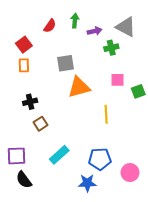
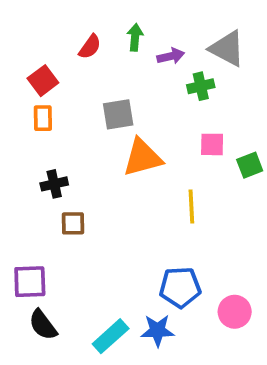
brown square: (40, 124) -> (73, 223), turned 32
cyan rectangle: (59, 155) -> (111, 336), moved

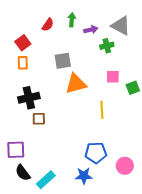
black cross: (54, 184) -> (29, 98), size x1.5
cyan rectangle: (111, 336) -> (46, 180), moved

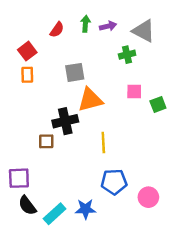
purple arrow: (91, 30) -> (108, 26), moved
black cross: (29, 98) -> (65, 121), moved
yellow line: (102, 110) -> (103, 143), moved
blue star: (84, 176) -> (85, 209), moved

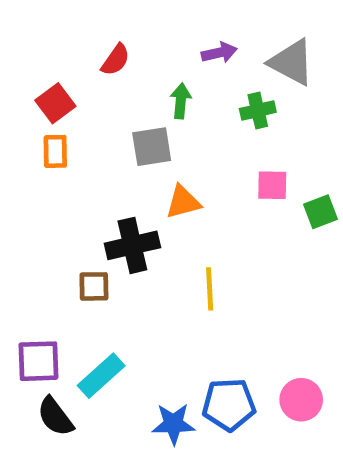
green arrow: (85, 24) -> (181, 101), moved
orange triangle: (90, 100) -> (183, 202), size x0.7
blue pentagon: (114, 182) -> (229, 405), moved
cyan rectangle: (55, 214) -> (101, 376), moved

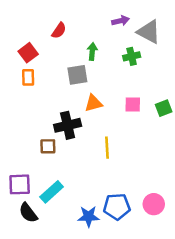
purple arrow: (219, 53) -> (120, 21), moved
pink square: (272, 185) -> (133, 104), moved

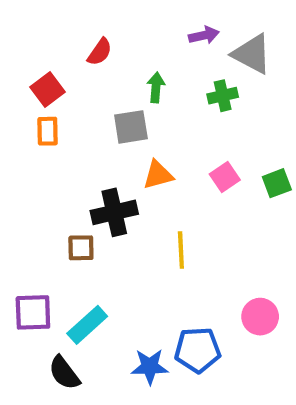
pink square: (133, 104) -> (225, 177), turned -35
pink circle: (154, 204) -> (260, 317), moved
black semicircle: (28, 213) -> (64, 373), moved

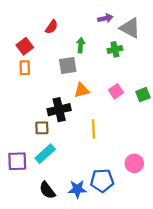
cyan rectangle: (87, 325) -> (45, 154), moved
black semicircle: (64, 373) -> (47, 190), moved

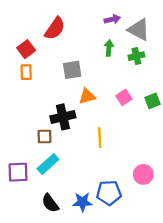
red semicircle: (52, 27) -> (55, 28), size x1.5
green arrow: (81, 45) -> (109, 48), moved
green cross: (115, 49) -> (136, 56), moved

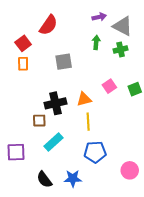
orange triangle: (87, 96) -> (84, 99), moved
cyan rectangle: (48, 164) -> (54, 142), moved
pink circle: (143, 174) -> (130, 170), moved
blue pentagon: (109, 193) -> (95, 152), moved

